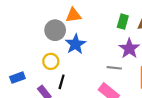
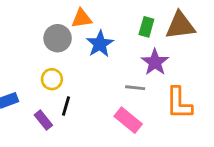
blue star: (76, 44) -> (100, 44), moved

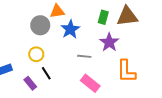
gray line: (135, 88) -> (84, 56), moved
black line: (66, 106) -> (46, 73), turned -48

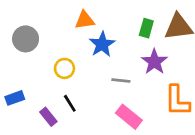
gray circle: (40, 25) -> (26, 39), moved
yellow circle: (36, 54) -> (64, 68), moved

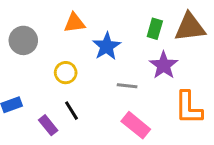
orange triangle: (85, 20) -> (74, 23), moved

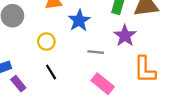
purple rectangle: (48, 125) -> (18, 84), moved

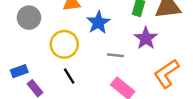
yellow circle: (46, 42) -> (64, 44), size x1.5
orange L-shape: (145, 70) -> (166, 74), turned 56

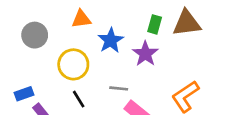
purple star: (146, 38) -> (145, 54), moved
gray line: (115, 55) -> (119, 88), moved

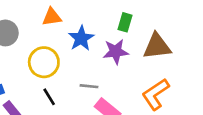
brown triangle: (187, 23) -> (157, 46), moved
purple star: (145, 54) -> (116, 52), turned 30

